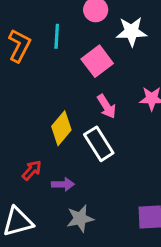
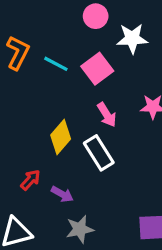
cyan line: (57, 36) -> (56, 64), moved, turned -65
purple arrow: (63, 184) -> (62, 194), turned 30

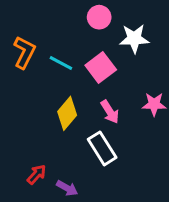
yellow diamond: (61, 137) -> (67, 113), moved

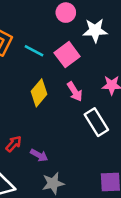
white rectangle: (102, 148) -> (96, 122), moved

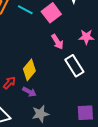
yellow diamond: (39, 93) -> (29, 70), moved

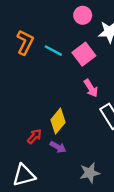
gray star: (40, 114) -> (90, 173), moved

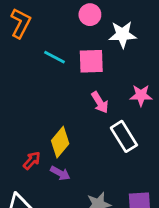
orange L-shape: (25, 42) -> (21, 23), moved
pink square: (84, 54) -> (91, 61), turned 35

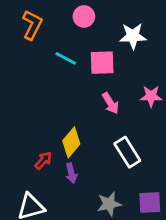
pink circle: (90, 15) -> (84, 16), moved
white rectangle: (124, 136) -> (127, 152), moved
purple arrow: (60, 173) -> (71, 173), turned 48

